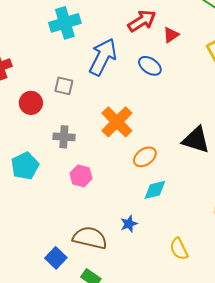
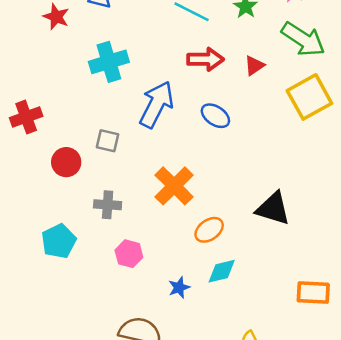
red arrow: (142, 21) -> (205, 59), turned 32
red triangle: (171, 35) -> (254, 66), moved
blue star: (129, 224) -> (179, 287), moved

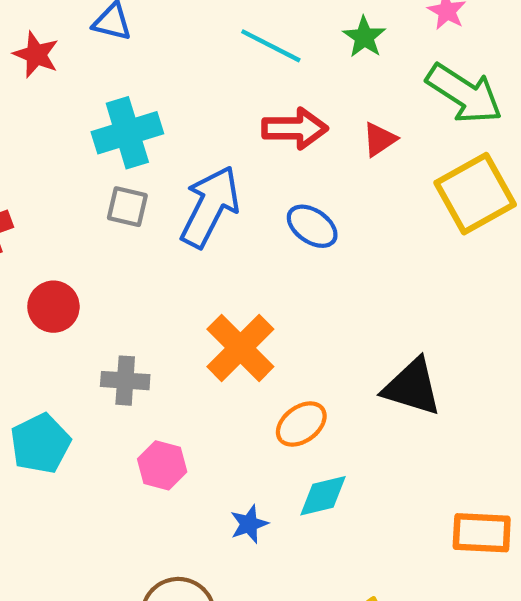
gray square: (108, 141) -> (127, 207), moved

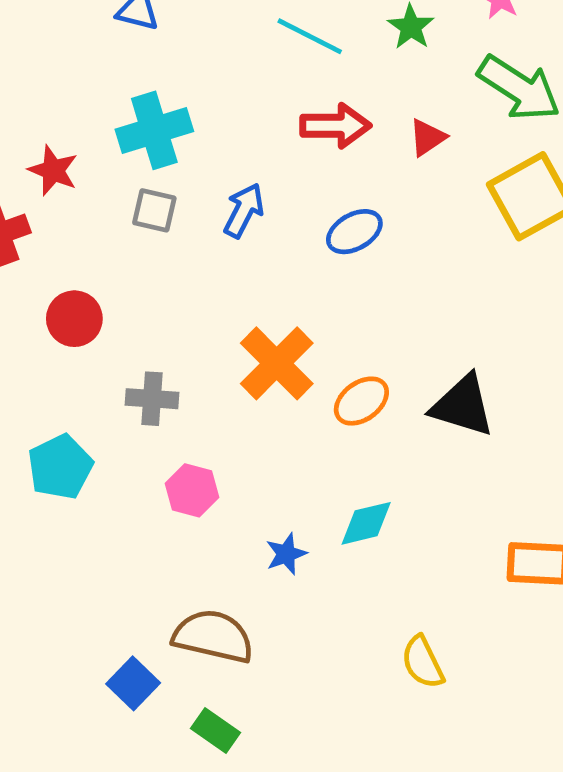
red star: (36, 55) -> (53, 170), moved
blue arrow: (210, 207) -> (244, 210), size x0.6
blue ellipse: (312, 226) -> (354, 232), turned -63
orange ellipse: (301, 424) -> (361, 401), moved

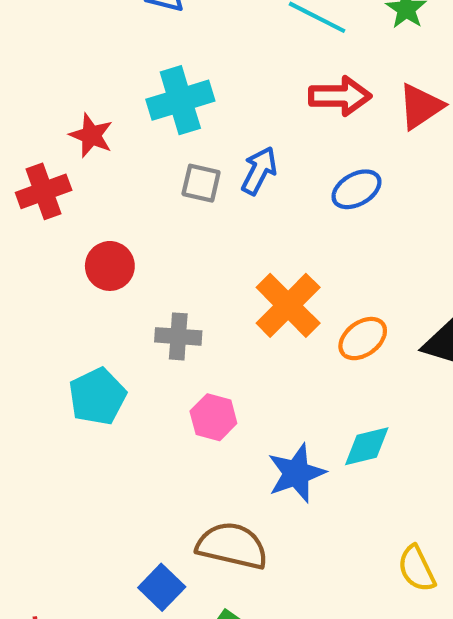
red triangle: (427, 137) -> (421, 106), size x1.4
gray square: (154, 210) -> (201, 183), moved
blue star: (286, 554) -> (296, 473), size x1.6

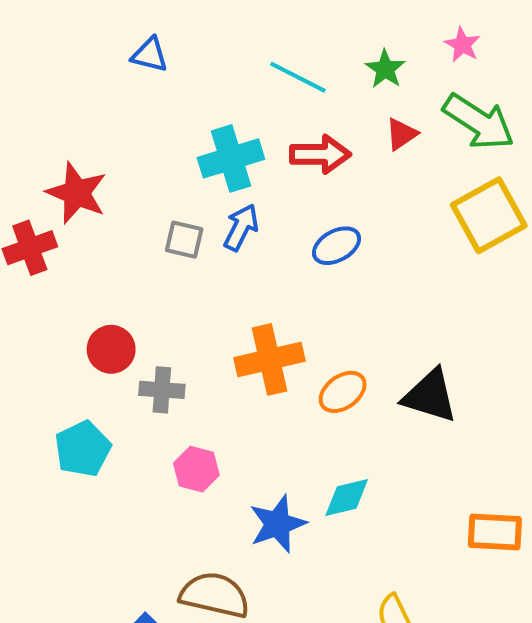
cyan cross: (180, 100) -> (231, 158), moved
red triangle: (421, 106) -> (401, 134), moved, size x0.7
red star: (91, 135) -> (77, 193), size x1.4
red circle: (110, 266) -> (111, 349), moved
orange cross: (288, 305) -> (269, 359), turned 32

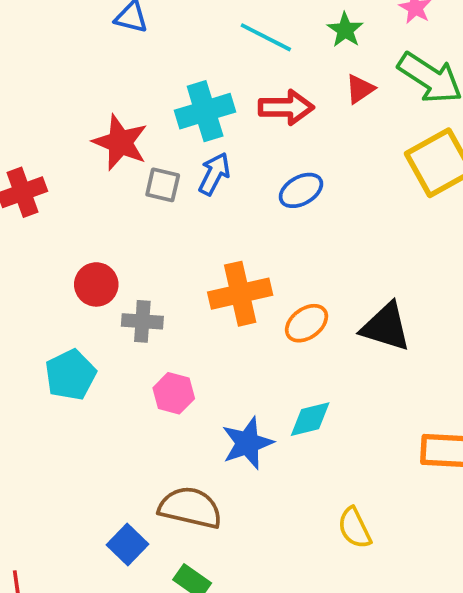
red star: (77, 193) -> (120, 142), moved

